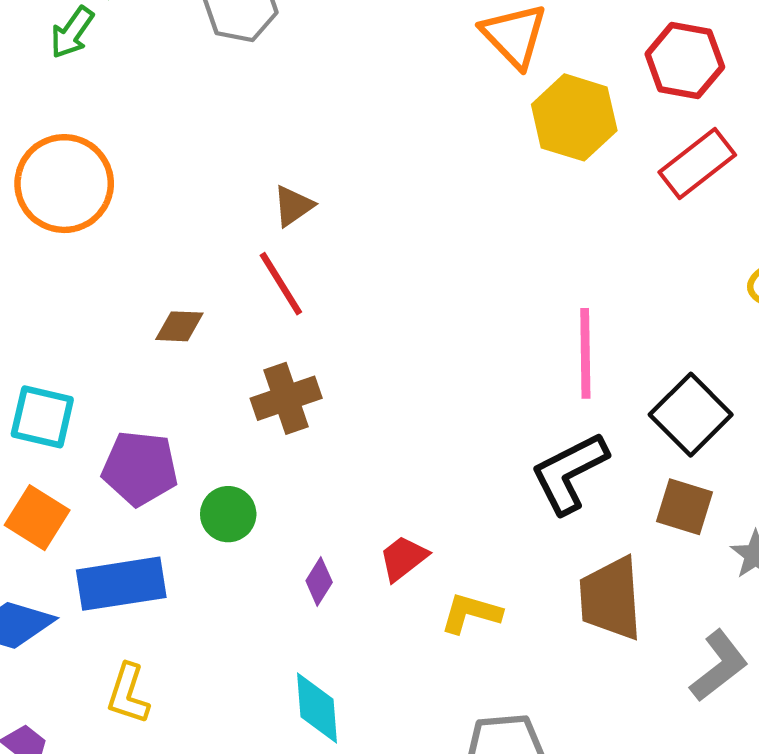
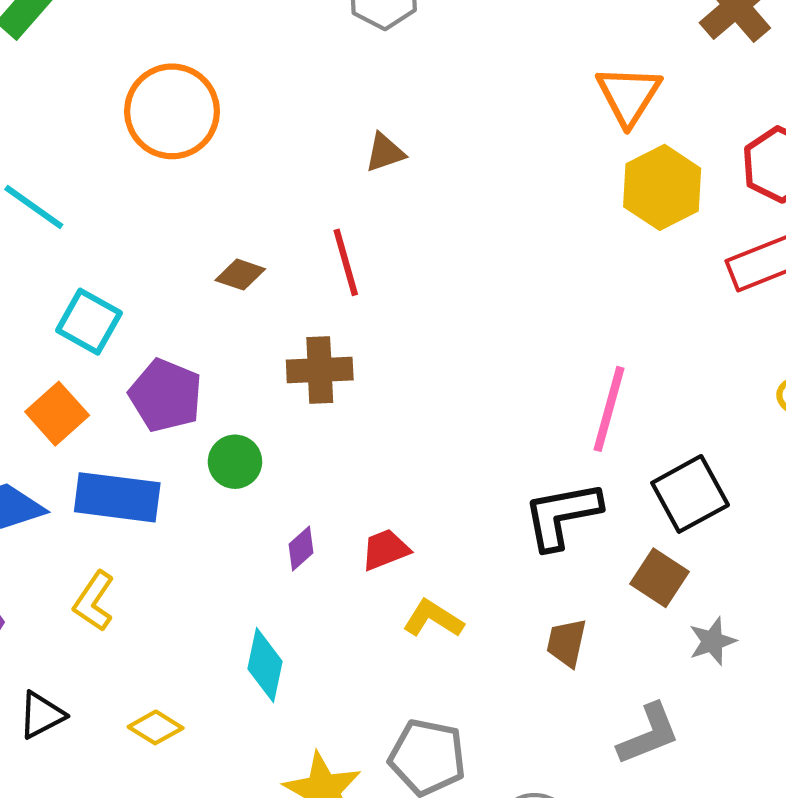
brown triangle: (293, 206) -> (385, 153), moved
brown trapezoid: (611, 598) -> (566, 643), size x0.6

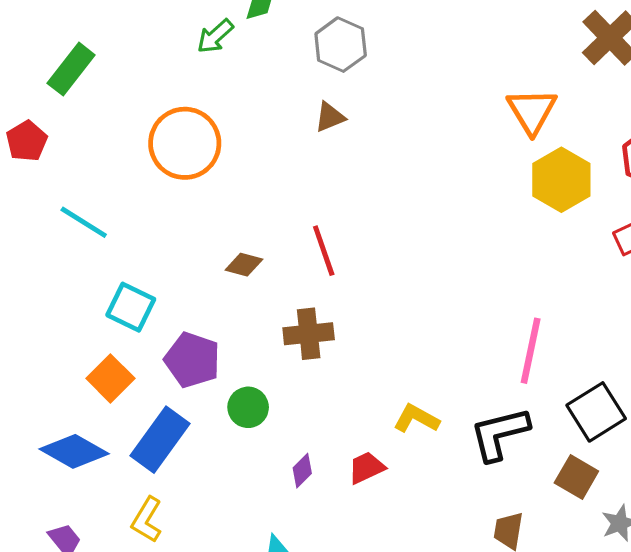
brown triangle: (385, 153) -> (330, 117), moved
blue rectangle: (117, 497) -> (160, 440), turned -58
yellow L-shape: (433, 619) -> (416, 419), moved

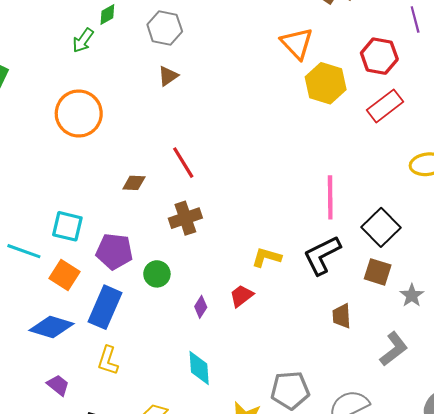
cyan line: (84, 222) -> (24, 251), moved

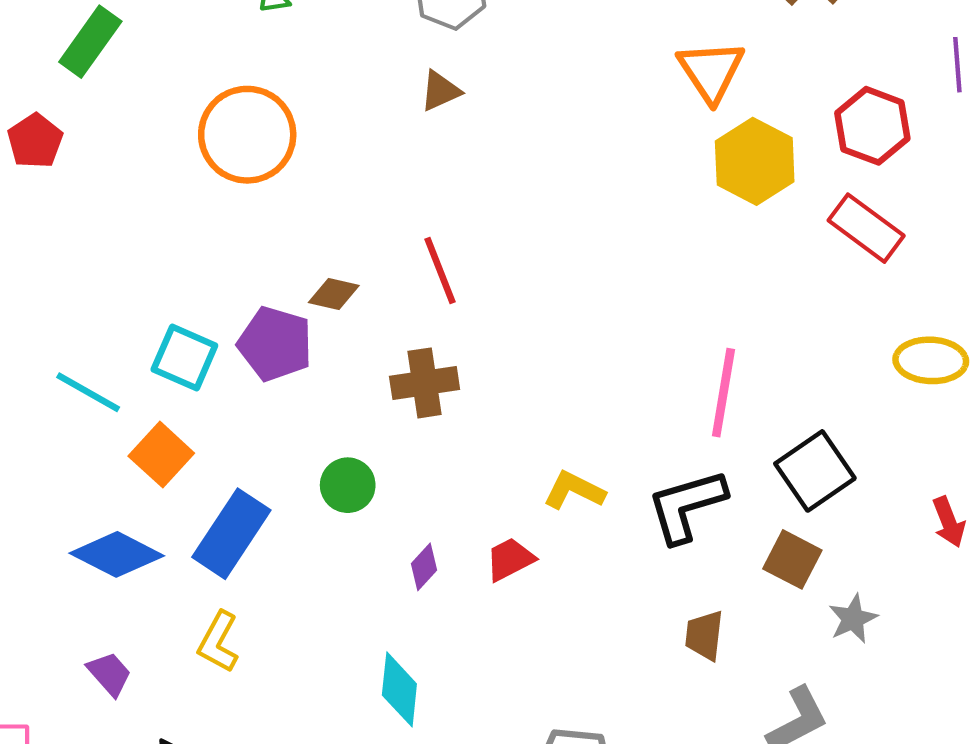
red rectangle: (385, 106) -> (866, 228), turned 64
purple pentagon: (114, 251) -> (275, 344), moved

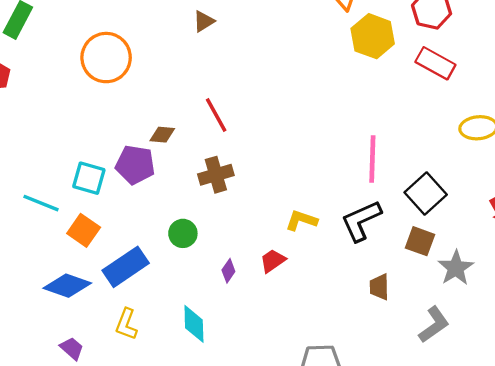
blue rectangle: (231, 534) -> (126, 267), turned 30
gray star: (853, 619) -> (456, 268), size x1.4
cyan diamond: (399, 689) -> (194, 324), moved

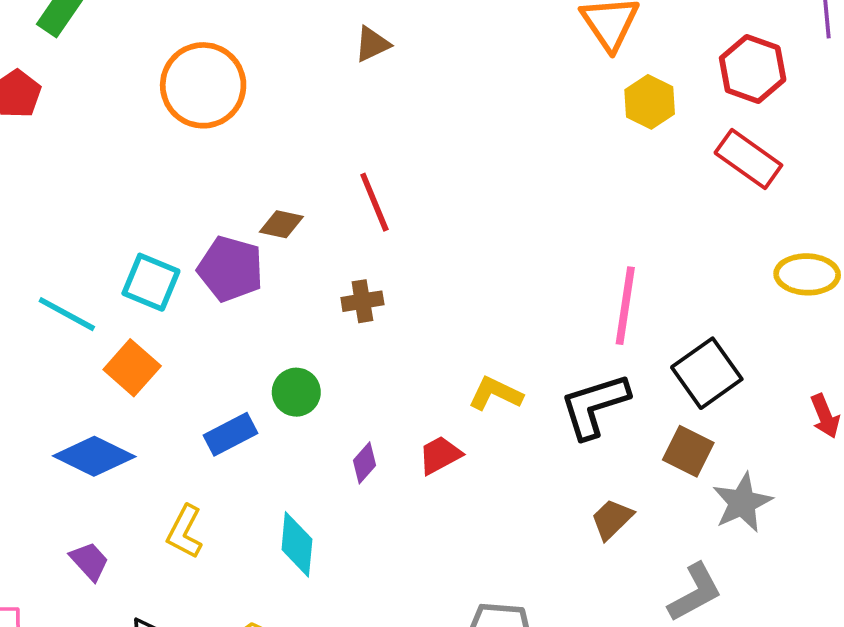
yellow hexagon: (373, 36) -> (650, 102), size x0.7
brown cross: (216, 175) -> (362, 301), size x0.7
blue rectangle: (126, 267) -> (230, 434), moved, size x0.7
brown trapezoid: (379, 287) -> (612, 519), turned 40

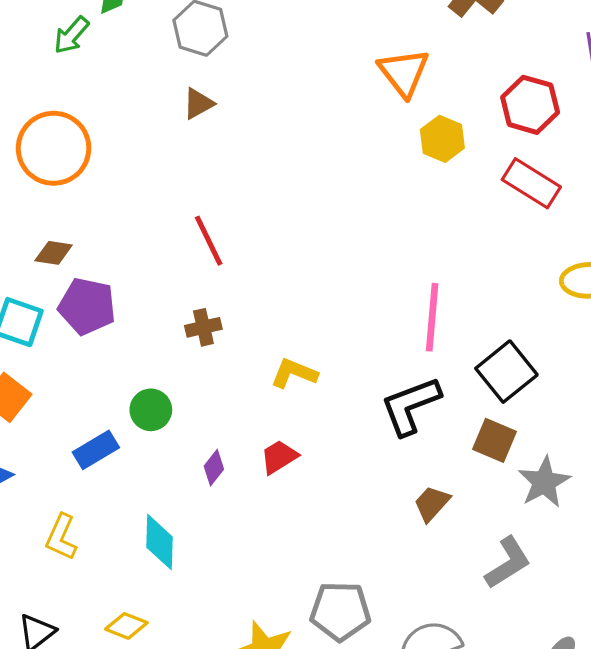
brown diamond: (281, 224) -> (54, 253), moved
yellow L-shape: (495, 394) -> (294, 373), moved

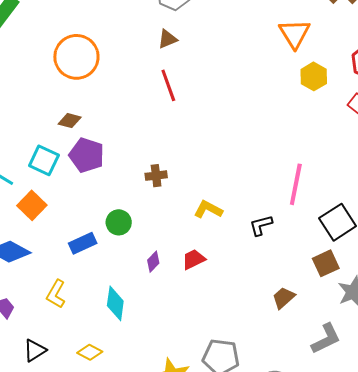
red line: (209, 241) -> (168, 85), moved
black L-shape: (411, 406) -> (261, 225), moved, size x0.6
brown square: (494, 440) -> (326, 263), turned 36

